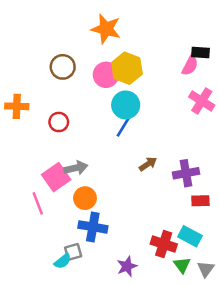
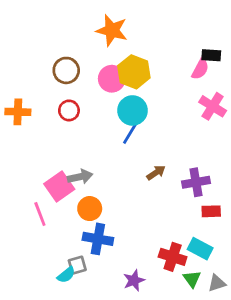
red circle: (59, 122) -> (69, 110), moved
gray triangle: (206, 269) -> (217, 283), turned 36

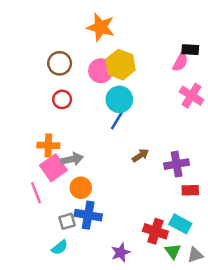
orange cross: (18, 112) -> (48, 145), moved
gray square: (77, 265) -> (67, 221), moved

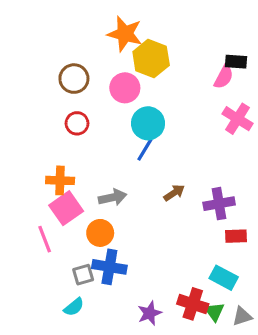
yellow hexagon: (121, 65) -> (151, 59), moved
gray arrow: (72, 159) -> (112, 197), moved
red cross: (155, 231) -> (193, 304), moved

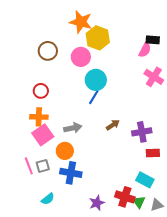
red circle: (77, 123) -> (41, 91), moved
pink line: (45, 239) -> (29, 166), moved
gray square: (83, 275) -> (43, 166), moved

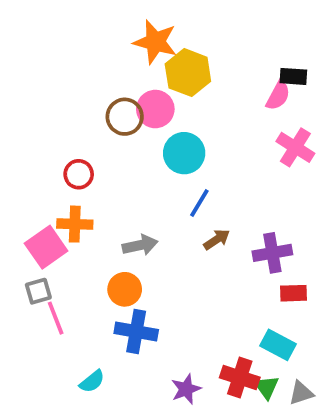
brown circle: (48, 51) -> (125, 117), moved
blue line: (94, 97) -> (199, 203), moved
pink square: (43, 135) -> (46, 247), moved
gray square: (43, 166) -> (38, 291), moved

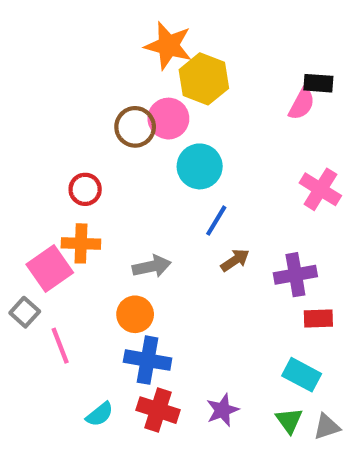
pink cross: (295, 147) -> (320, 189), moved
gray square: (38, 291) -> (25, 312), moved, turned -32
red cross: (240, 378) -> (158, 410), moved
purple star: (186, 389) -> (223, 410), moved

